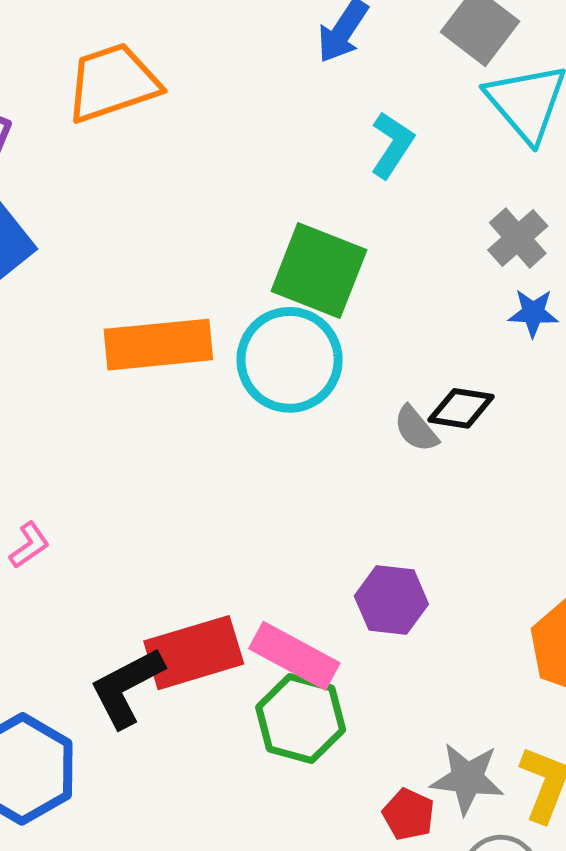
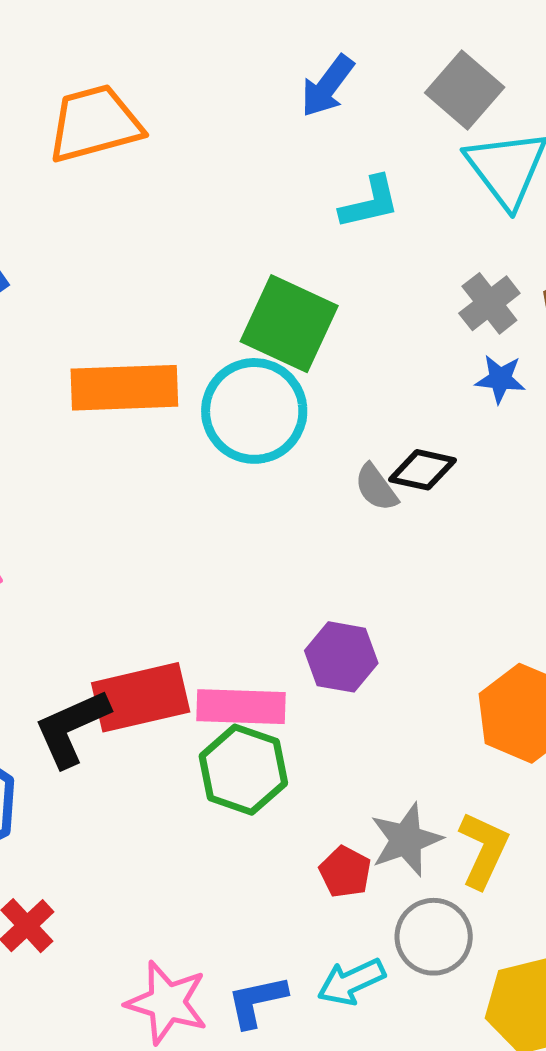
cyan L-shape: (392, 145) -> (370, 203), turned 40
pink rectangle: (294, 656) -> (241, 707), turned -30
gray star: (467, 778) -> (406, 840), turned -30

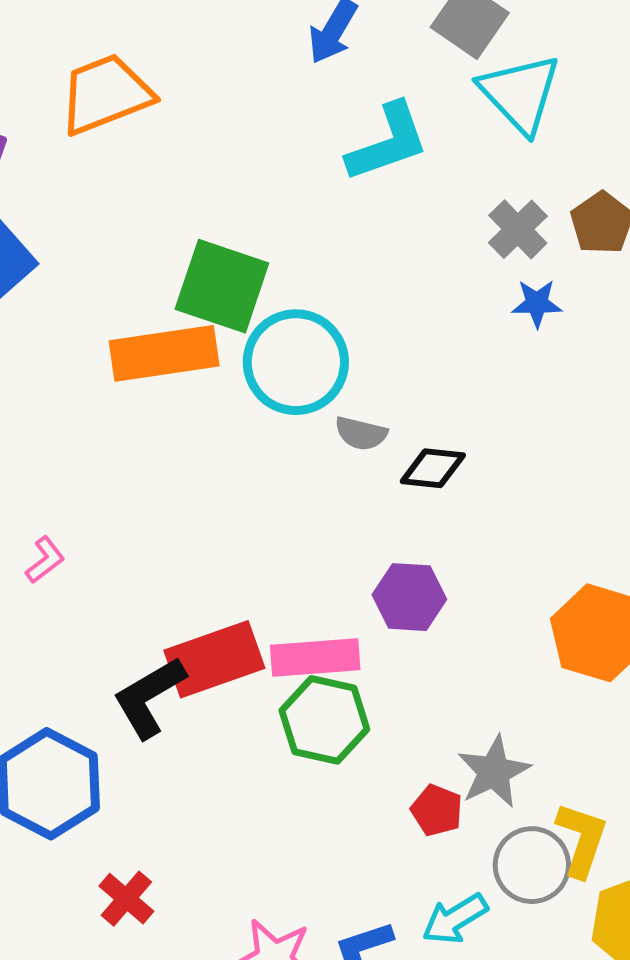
cyan L-shape: (370, 203) -> (388, 142), size x1.4
green square: (289, 324) -> (222, 286), moved
black diamond: (423, 470) -> (433, 468), moved
gray semicircle: (376, 488) -> (361, 433), moved, turned -34
yellow L-shape: (483, 850) -> (582, 840), moved

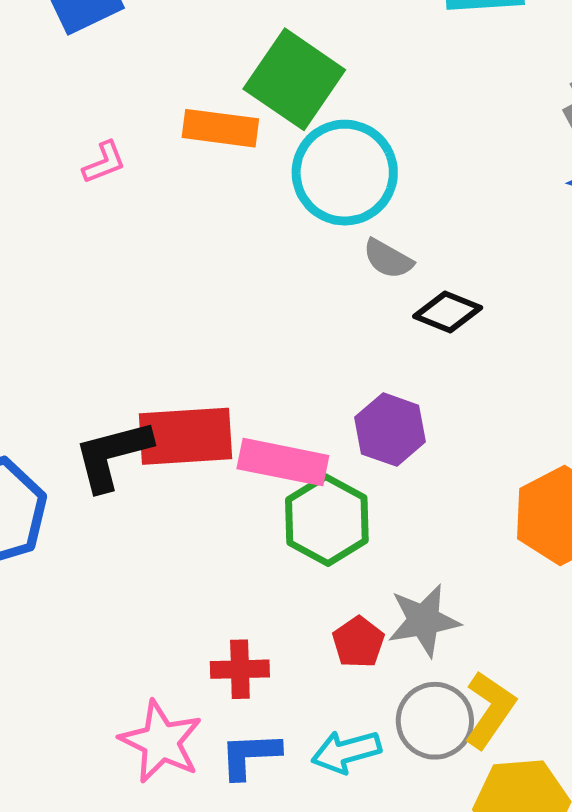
orange rectangle: (164, 353) -> (220, 128), size x0.7
pink L-shape: (45, 560) -> (104, 162), moved
green hexagon: (324, 720) -> (327, 520), moved
red cross: (126, 899) -> (240, 669), moved, turned 32

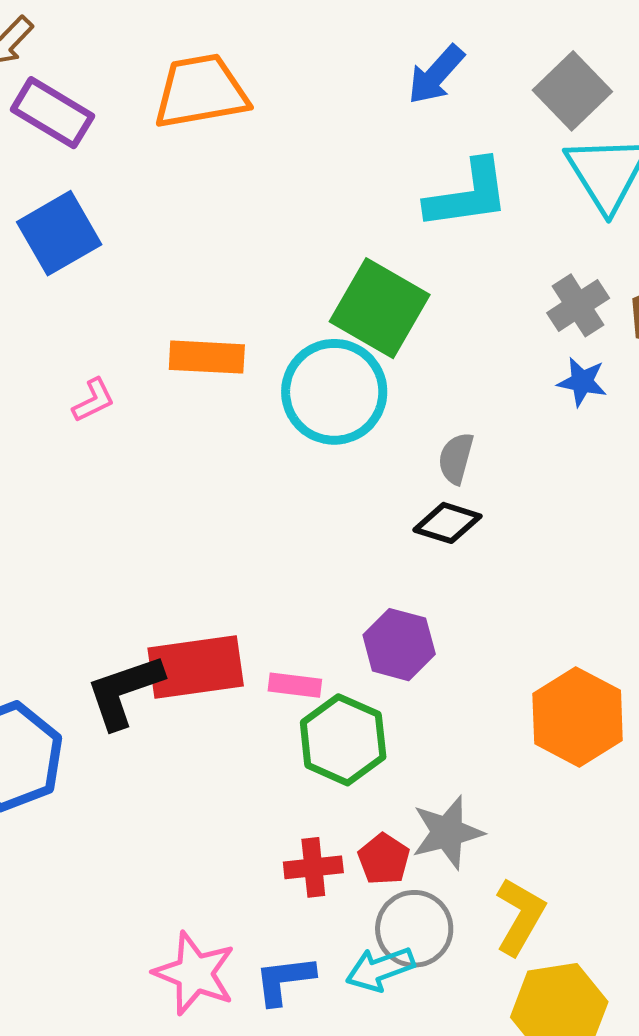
green square: (294, 79) -> (380, 308), moved
gray semicircle: (388, 259) -> (456, 458), moved, turned 80
pink rectangle: (283, 462) -> (295, 685), size x0.6
red cross: (240, 669) -> (313, 867), moved
gray circle: (435, 721) -> (414, 929), moved

